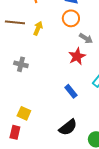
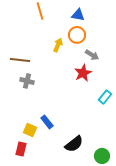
brown line: (15, 22) -> (20, 60), moved
yellow arrow: (38, 28) -> (58, 45), moved
blue rectangle: (71, 91) -> (47, 122), moved

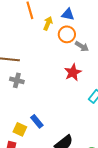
yellow arrow: (58, 45) -> (48, 23), moved
gray arrow: (92, 55) -> (82, 46), moved

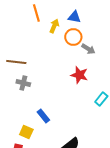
red star: (73, 72) -> (79, 75), turned -30
blue rectangle: (37, 121) -> (43, 116), moved

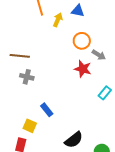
orange circle: (73, 37) -> (82, 41), moved
gray arrow: (88, 49) -> (99, 55), moved

